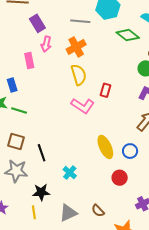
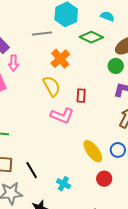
orange cross: (76, 47) -> (60, 59), moved
red circle: (120, 178) -> (104, 179), moved

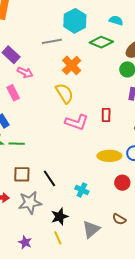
pink arrow: (13, 63) -> (25, 72), turned -63
red rectangle: (81, 96) -> (106, 115), moved
yellow ellipse: (93, 151) -> (109, 156), turned -50

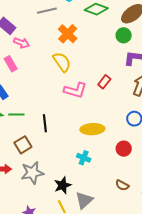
red rectangle: (106, 115) -> (104, 82), turned 40
yellow ellipse: (109, 156) -> (92, 129), moved
brown square: (22, 174) -> (23, 145), turned -30
black line: (49, 178) -> (45, 123), moved, turned 30
gray triangle: (91, 229) -> (84, 200), moved

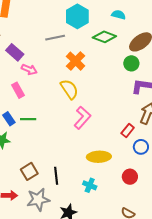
red rectangle: (104, 82) -> (128, 131), moved
pink L-shape: (75, 90) -> (82, 118), turned -65
green line: (16, 114) -> (28, 119), moved
black line: (45, 123) -> (56, 176), moved

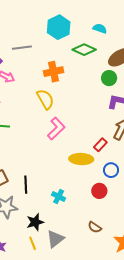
gray line: (55, 38) -> (22, 48), moved
orange cross: (76, 61) -> (54, 72), turned 30
blue circle: (141, 147) -> (111, 170), moved
yellow ellipse: (99, 157) -> (81, 159), moved

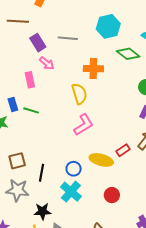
blue circle: (111, 170) -> (74, 169), moved
cyan cross: (59, 197) -> (71, 192), size x1.5

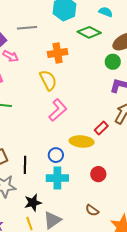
cyan cross: (71, 192) -> (57, 178), turned -30

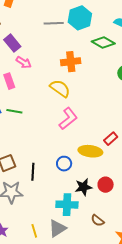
gray line: (27, 28) -> (54, 23), moved
yellow semicircle: (48, 80) -> (60, 88), turned -30
cyan cross: (57, 178) -> (67, 205), moved
black star: (33, 203) -> (83, 187), moved

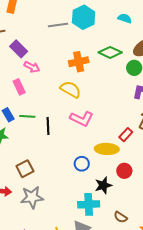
green diamond: (103, 42) -> (110, 52), moved
pink L-shape: (68, 119) -> (82, 119), turned 70
black line: (33, 172) -> (48, 126), moved
red circle: (106, 185) -> (124, 171), moved

